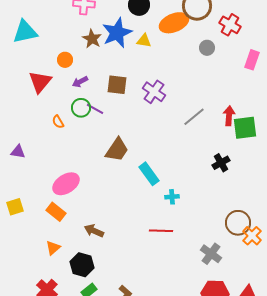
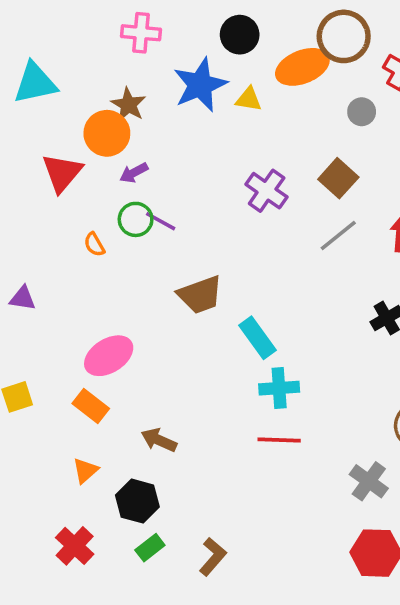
brown star: (92, 39) -> (128, 105), moved
orange circle: (65, 60) -> (107, 133), size x1.6
brown square: (117, 85) -> (338, 178), moved, turned 35
brown trapezoid: (117, 150) -> (200, 295), turned 36
cyan cross: (172, 197) -> (279, 388), moved, size x1.5

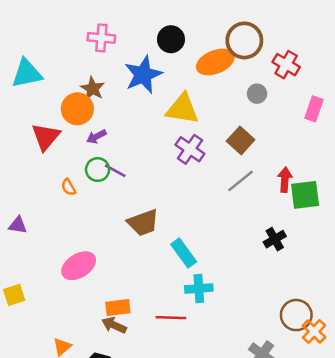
yellow triangle: (249, 99) -> (182, 109), moved, size x1.8
orange rectangle: (91, 406) -> (118, 307), moved, turned -45
red line: (279, 440) -> (171, 318), moved

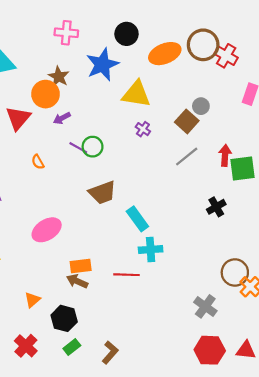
brown circle: (244, 40) -> (203, 45), moved
gray circle: (257, 94) -> (201, 106), moved
purple cross: (190, 149) -> (143, 129), size x0.6
green circle: (98, 170) -> (93, 147), moved

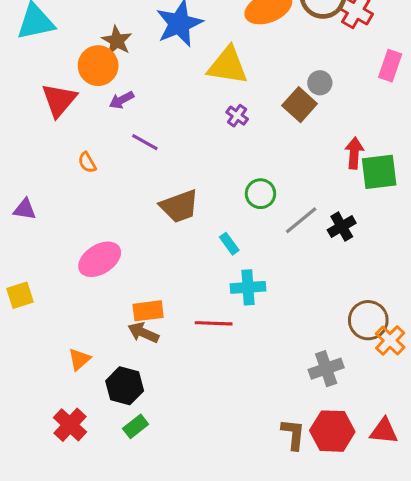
green circle: (93, 147) -> (260, 194), moved
gray line: (187, 156) -> (301, 220), moved
cyan rectangle: (137, 219) -> (229, 244), size x0.6
gray cross: (205, 306) -> (326, 369), turned 35
brown L-shape: (110, 352) -> (293, 434), moved, turned -35

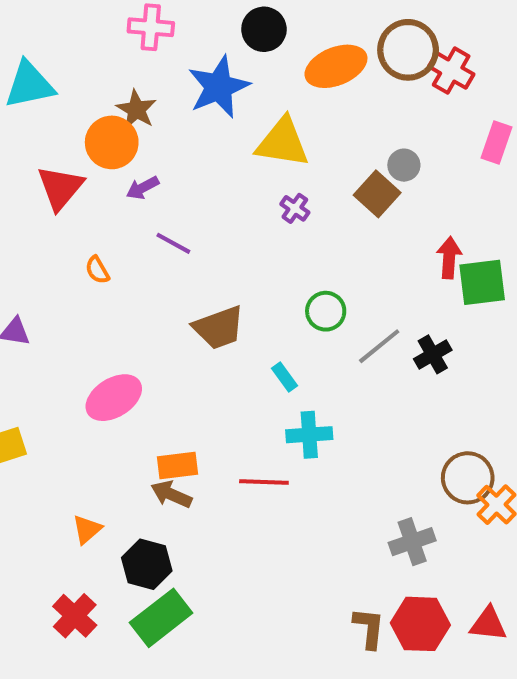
green rectangle: (136, 426) -> (161, 618), size x1.8

